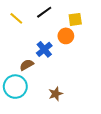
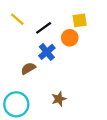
black line: (44, 12) -> (44, 28), moved
cyan circle: (15, 87) -> (16, 104), moved

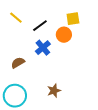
brown semicircle: (28, 68) -> (18, 63), moved

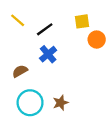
orange circle: (64, 35) -> (97, 40), moved
cyan circle: (15, 96) -> (30, 103), moved

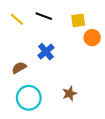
black line: (45, 29) -> (44, 16), moved, turned 56
brown star: (61, 103) -> (70, 93), moved

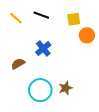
cyan circle: (29, 98) -> (40, 90), moved

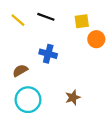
blue cross: (43, 49) -> (48, 54), turned -35
cyan circle: (40, 90) -> (28, 100), moved

